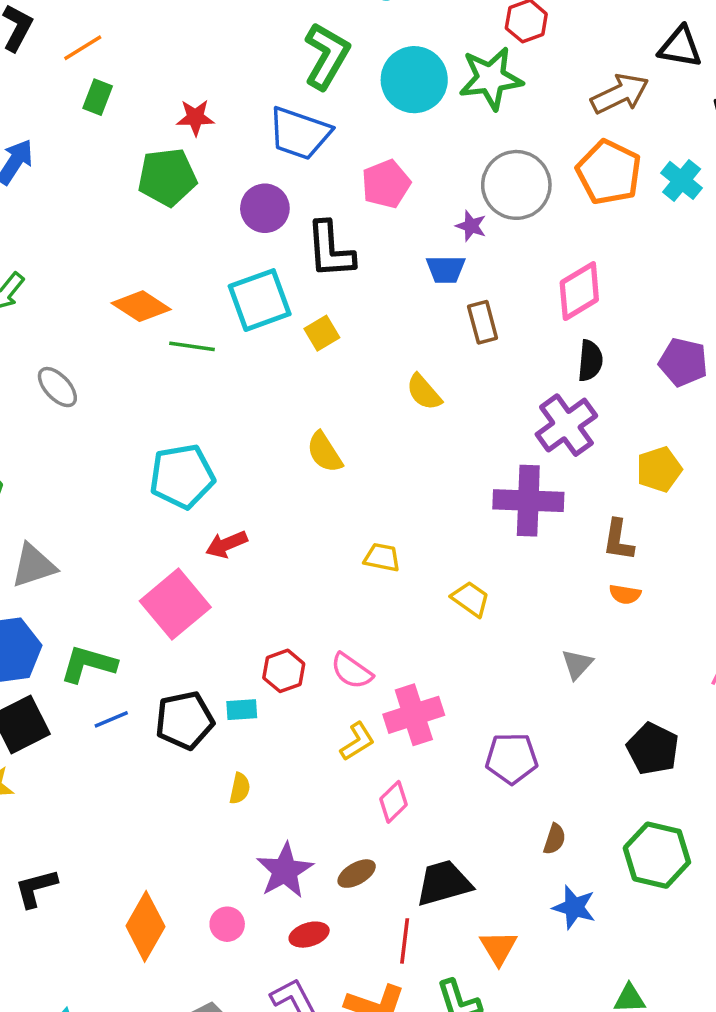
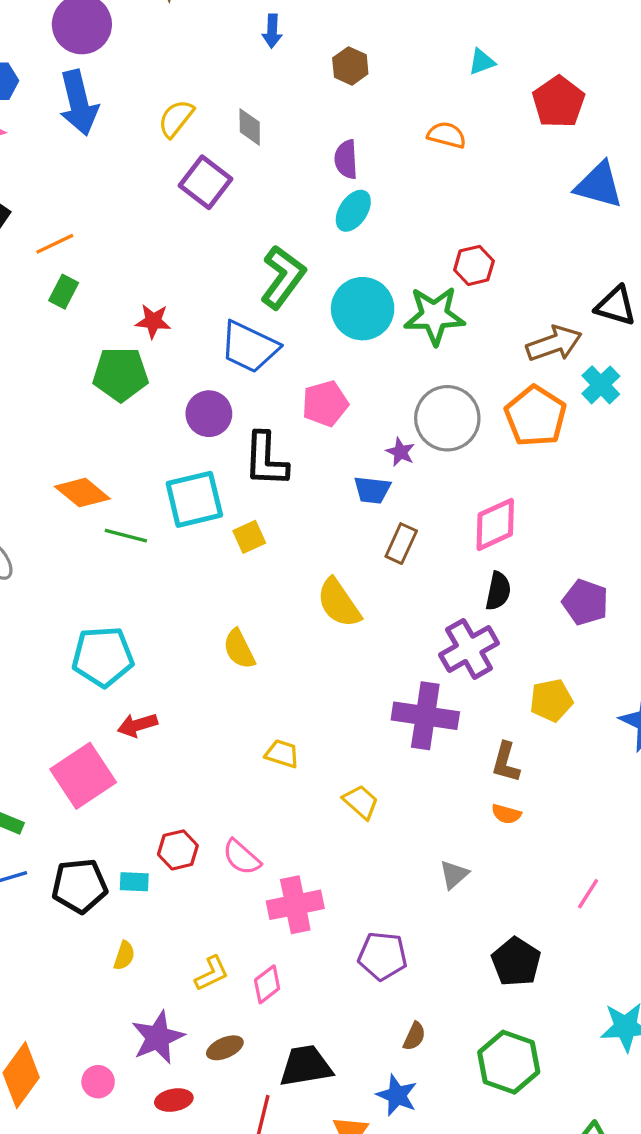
cyan cross: (682, 180) -> (601, 385), moved
brown rectangle: (483, 322) -> (401, 544), turned 33
yellow semicircle: (424, 392) -> (339, 603), size x1.4
yellow L-shape: (357, 741) -> (212, 973), moved
blue star: (574, 907) -> (397, 1095), moved

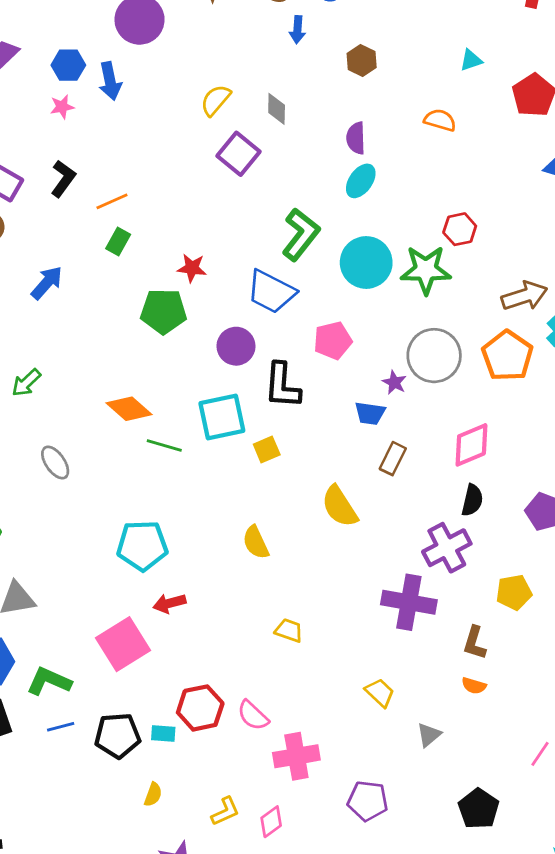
blue arrow: (79, 103) -> (110, 81), moved, size x0.7
yellow trapezoid: (361, 802) -> (380, 693), moved
red hexagon: (178, 850) -> (200, 708), size x1.4

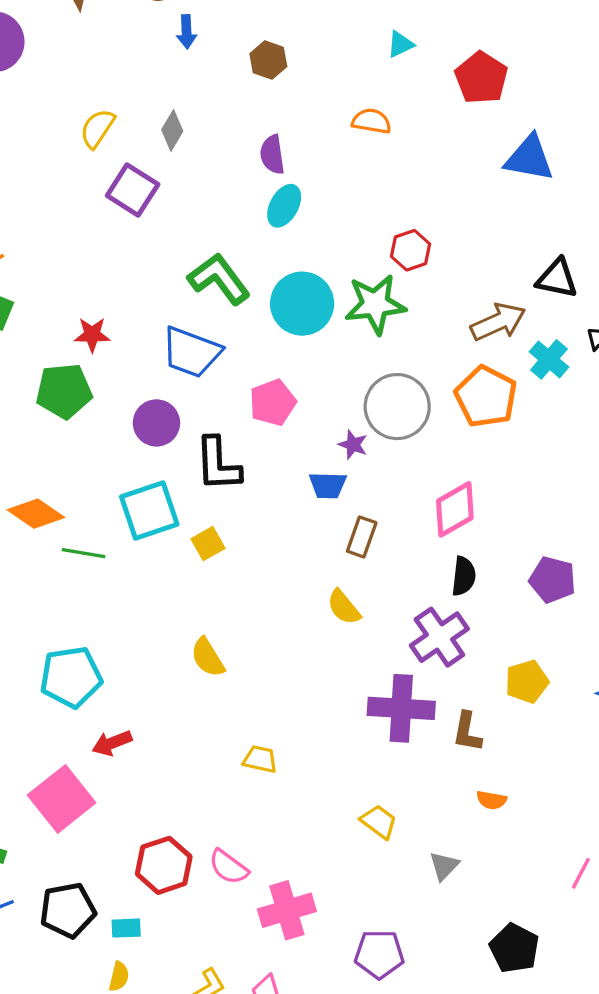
gray diamond: (277, 109) -> (172, 130), turned 36
green L-shape: (301, 234) -> (219, 279), turned -68
yellow semicircle: (340, 506) -> (344, 607), moved, size x0.7
brown L-shape: (475, 643) -> (467, 732), moved
cyan rectangle: (163, 733) -> (126, 928), moved

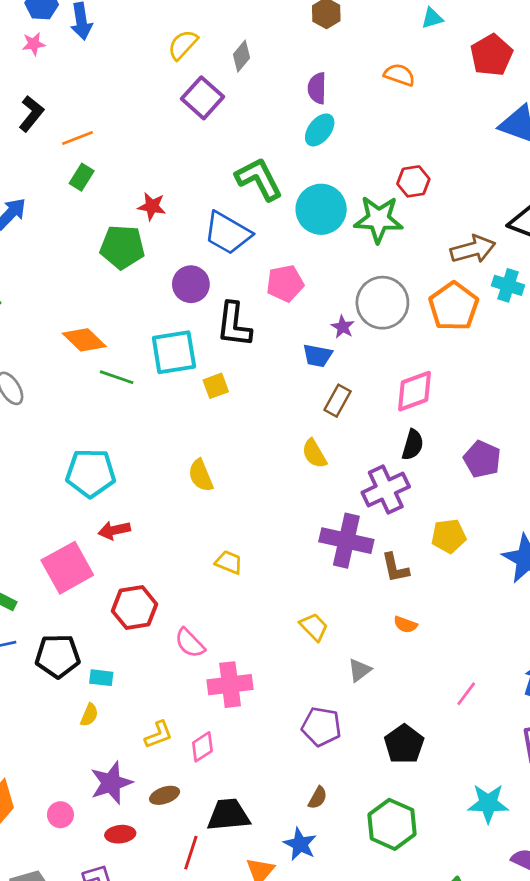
cyan cross: (549, 359) -> (508, 285), turned -32
brown L-shape: (467, 732) -> (395, 568), turned -32
red hexagon: (164, 865) -> (135, 608), moved
purple pentagon: (379, 954) -> (321, 727), moved

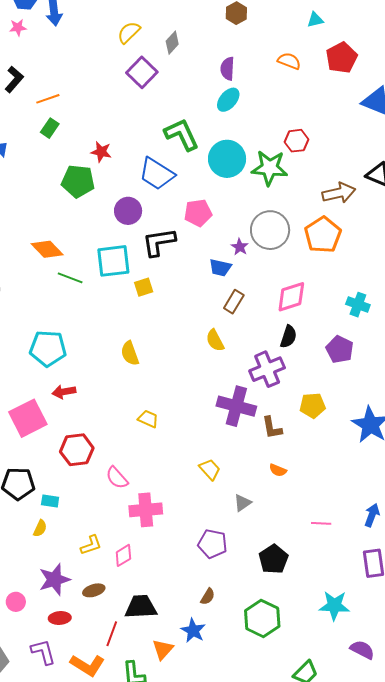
red pentagon: (491, 55) -> (342, 58), moved
cyan cross: (508, 285) -> (358, 305), moved
black L-shape: (234, 325) -> (159, 242), turned 72
pink line: (466, 694) -> (321, 523), turned 54

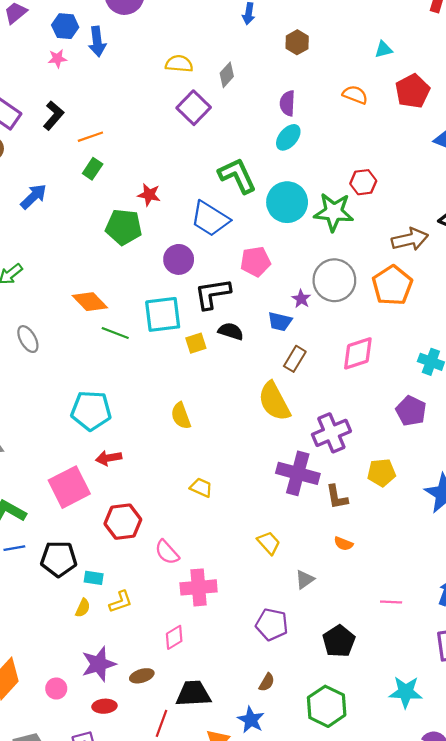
yellow semicircle: (129, 32) -> (179, 64), turned 50
black semicircle: (288, 337) -> (231, 331), moved, turned -90
yellow semicircle: (215, 340) -> (274, 401), size x1.6
yellow L-shape: (91, 545) -> (121, 602), moved

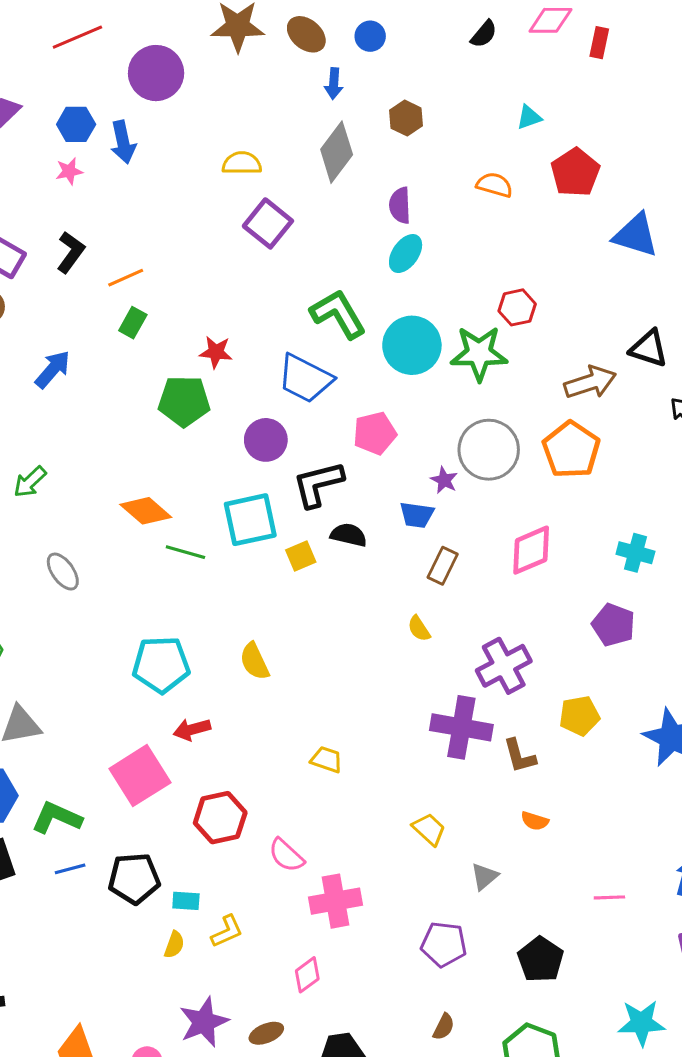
gray diamond: (227, 75) -> (337, 152), moved, size x1.6
yellow semicircle: (274, 401) -> (419, 629), size x0.5
yellow semicircle: (181, 416) -> (255, 661), moved

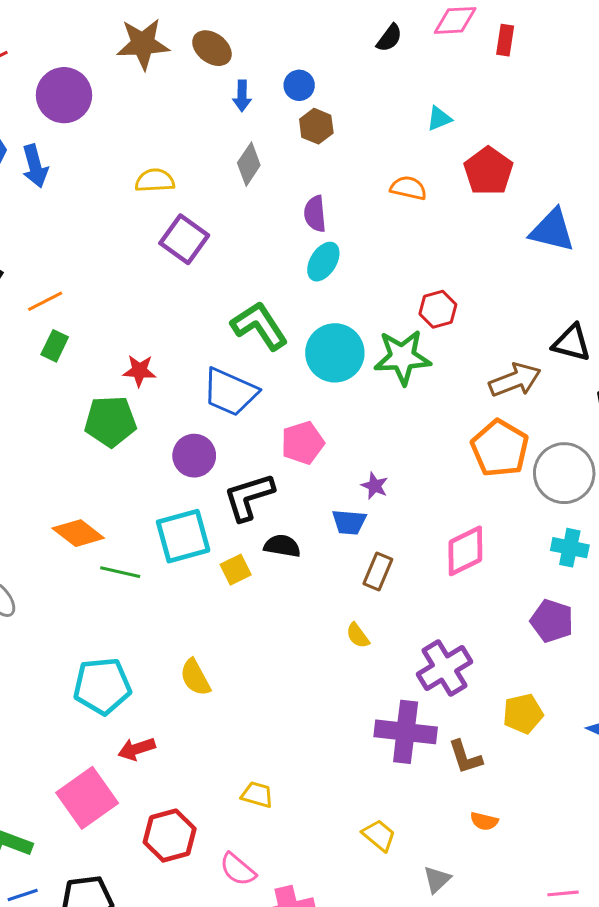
blue circle: (370, 36) -> (299, 85), moved
gray diamond: (337, 152) -> (249, 164), size x0.7
gray circle: (489, 450) -> (564, 473), moved
yellow trapezoid: (326, 760) -> (257, 795), moved

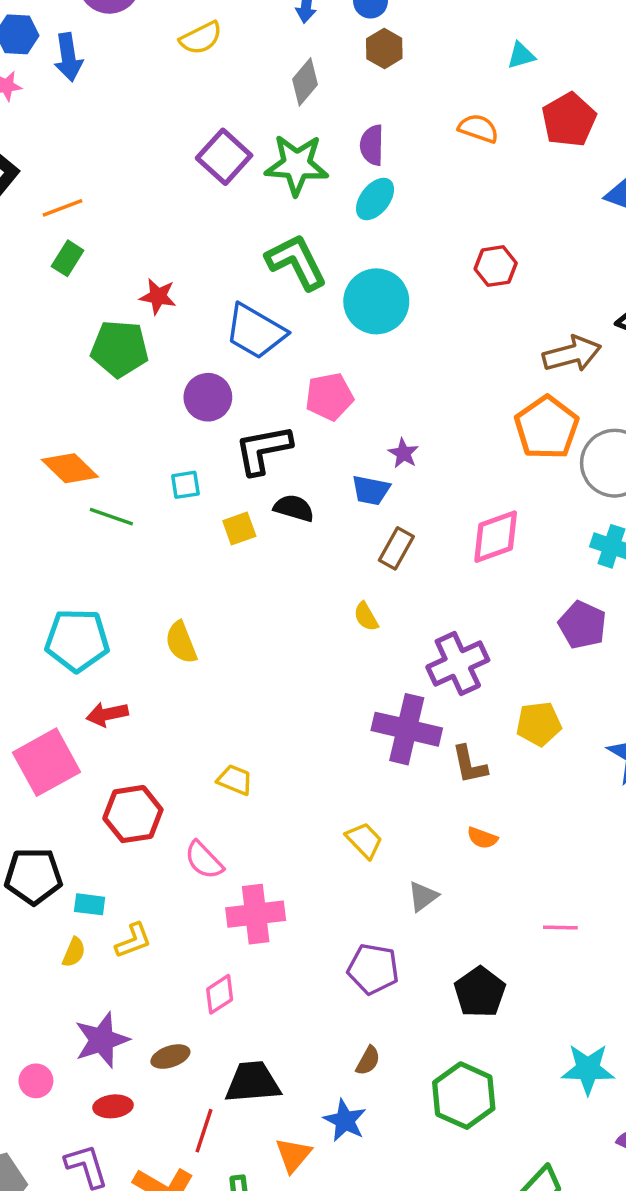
yellow semicircle: (155, 181) -> (201, 38), moved, turned 150
green star: (402, 357) -> (297, 165), moved
cyan square: (183, 536) -> (185, 485), size x0.5

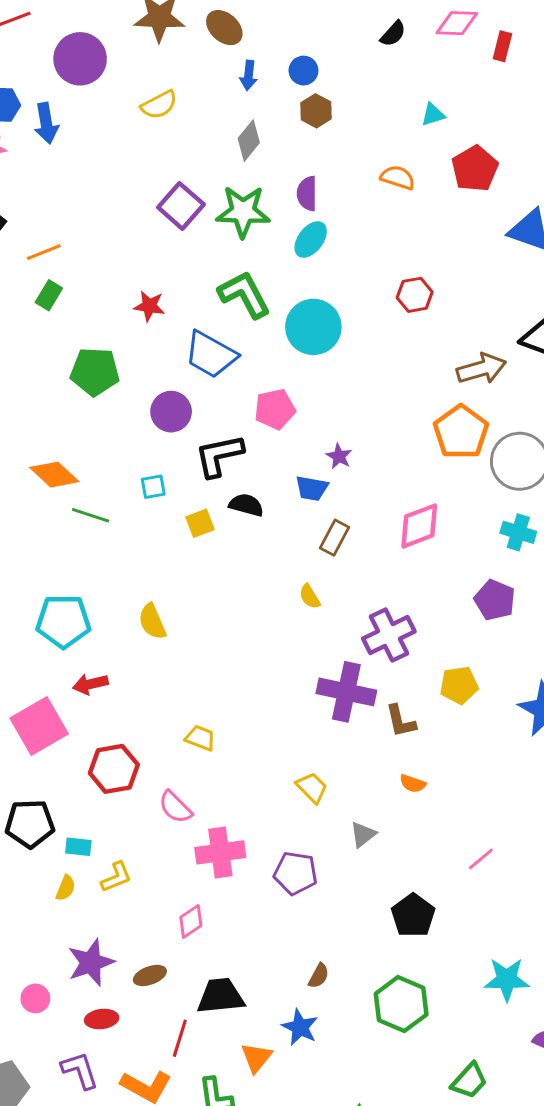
red star: (158, 296) -> (149, 306), moved
pink line: (560, 928) -> (481, 859), turned -40
purple pentagon: (373, 969) -> (295, 873), moved

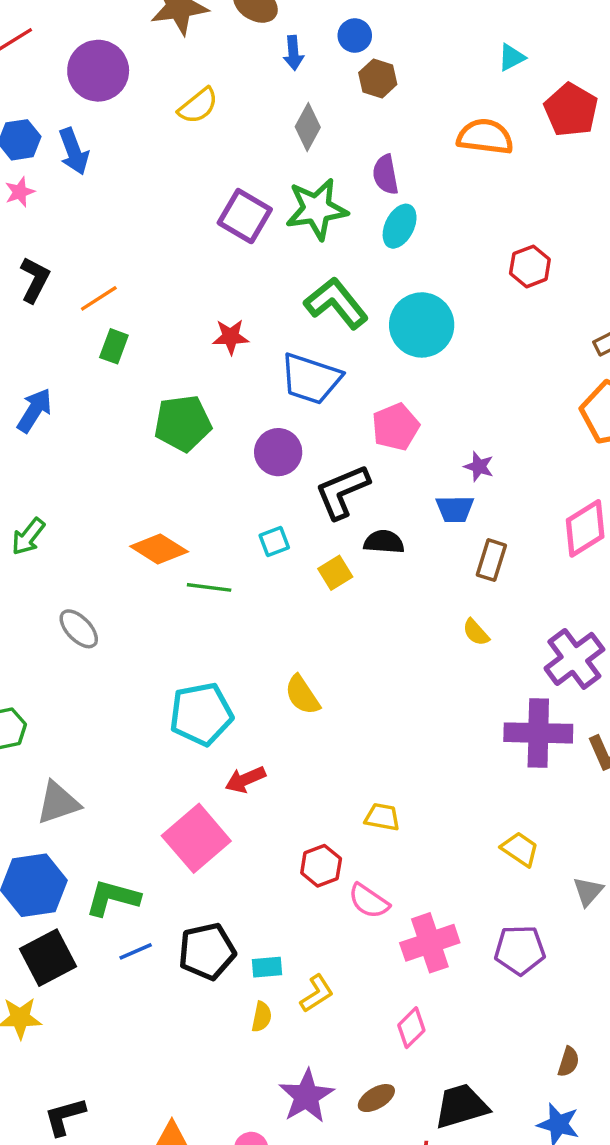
orange semicircle: (398, 178) -> (485, 137), size x1.4
red hexagon: (114, 769) -> (321, 866), moved, size x0.7

